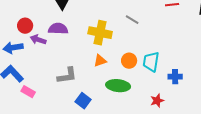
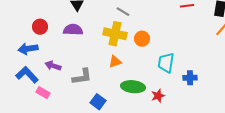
gray line: (132, 20) -> (123, 12), moved
purple arrow: (38, 40) -> (53, 66), moved
orange circle: (129, 61) -> (142, 39), moved
red star: (157, 101) -> (158, 96), moved

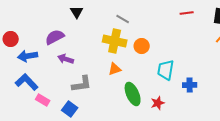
red circle: (40, 27) -> (11, 39), moved
purple semicircle: (73, 30) -> (55, 37), moved, turned -30
purple arrow: (53, 66) -> (66, 59), moved
green ellipse: (133, 87) -> (133, 94), turned 60
blue square: (98, 102) -> (70, 109), moved

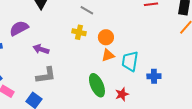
yellow cross: (115, 41) -> (79, 32), size x0.6
purple arrow: (66, 59) -> (41, 49), moved
orange triangle: (115, 69) -> (108, 55), moved

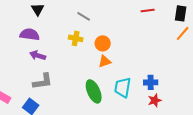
purple semicircle: (19, 28) -> (30, 34), moved, turned 36
cyan trapezoid: (130, 61) -> (123, 87), moved
red star: (122, 94) -> (155, 100), moved

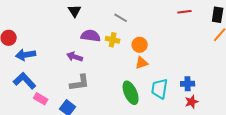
purple semicircle: (30, 34) -> (91, 36), moved

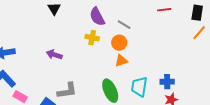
gray line: (121, 18) -> (124, 25), moved
purple semicircle: (91, 36) -> (97, 17), moved, turned -126
gray L-shape: (80, 83) -> (67, 91), moved

